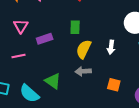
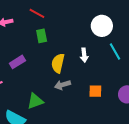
green rectangle: (75, 27) -> (42, 36), moved
green triangle: (53, 81) -> (35, 101), turned -42

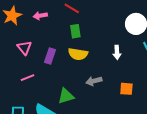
purple rectangle: (17, 62) -> (50, 56), turned -42
yellow semicircle: (58, 63) -> (78, 54), moved, turned -96

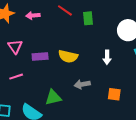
green rectangle: (75, 31) -> (88, 18), moved
purple rectangle: (50, 56) -> (40, 56), turned 63

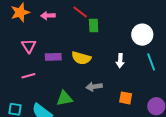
green rectangle: (88, 18) -> (94, 26), moved

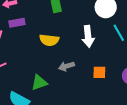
purple rectangle: (53, 57) -> (17, 23), moved
white arrow: (120, 61) -> (88, 36), size x1.5

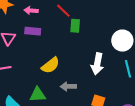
yellow semicircle: (49, 40) -> (50, 65), moved, turned -60

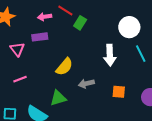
pink arrow: (31, 11) -> (45, 17), moved
green rectangle: (75, 26) -> (80, 23), turned 40

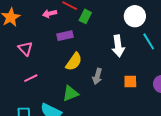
purple rectangle: (40, 37) -> (65, 36), moved
gray arrow: (86, 84) -> (97, 76), turned -56

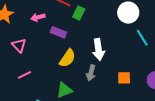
pink arrow: (50, 14) -> (38, 17), moved
purple rectangle: (65, 36) -> (58, 32), turned 35
white arrow: (118, 46) -> (98, 49), moved

